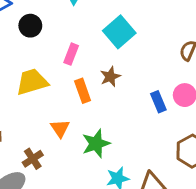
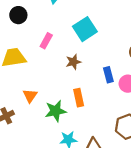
orange rectangle: (83, 91) -> (79, 98), moved
blue rectangle: (158, 102) -> (108, 75), moved

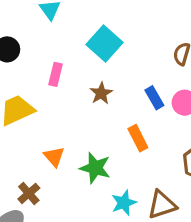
orange rectangle: (79, 98) -> (138, 138), moved
green star: (56, 111) -> (95, 168), turned -30

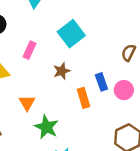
orange rectangle: (138, 138) -> (84, 98), moved
orange triangle: (54, 157) -> (27, 103), moved

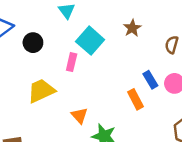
cyan square: (71, 34) -> (90, 41), moved
brown star: (62, 71) -> (132, 28), moved

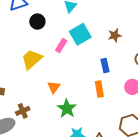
blue rectangle: (150, 80) -> (105, 65), moved
yellow trapezoid: (41, 91) -> (32, 59), turned -35

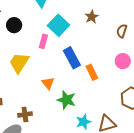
blue rectangle: (105, 65) -> (72, 58), moved, size x1.5
brown cross: (23, 111) -> (25, 114), turned 32

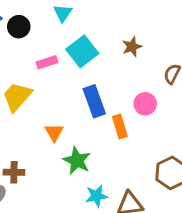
black circle: (14, 25) -> (19, 27), moved
pink rectangle: (43, 41) -> (47, 62), moved, turned 48
pink circle: (123, 61) -> (145, 104), moved

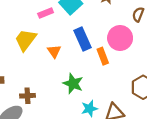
pink circle: (145, 104) -> (120, 38), size x1.5
orange triangle: (54, 132) -> (54, 51), moved

